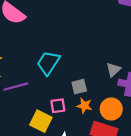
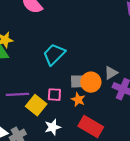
purple line: (16, 87) -> (17, 94), moved
orange circle: (111, 109) -> (91, 82), moved

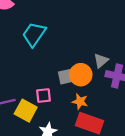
cyan trapezoid: (54, 54) -> (34, 34), moved
orange star: (78, 100) -> (80, 102), moved

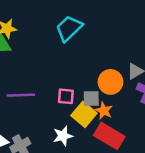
gray square: (66, 77) -> (91, 99), moved
yellow square: (26, 111) -> (84, 114), moved

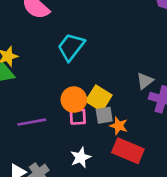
orange circle: (110, 82) -> (74, 100), moved
yellow square: (84, 114) -> (99, 98), moved

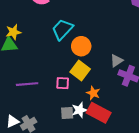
orange circle: (74, 100) -> (81, 46), moved
gray square: (104, 115) -> (67, 113), moved
white star: (81, 157) -> (80, 110), moved

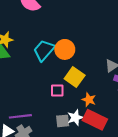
cyan trapezoid: (62, 29) -> (44, 50), moved
orange circle: (81, 46) -> (65, 49), moved
purple line: (27, 84) -> (20, 116), moved

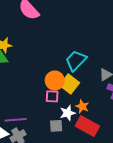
orange circle: (65, 49) -> (55, 81), moved
cyan trapezoid: (44, 50) -> (76, 61), moved
white star: (75, 118) -> (68, 113), moved

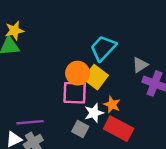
pink square: (52, 96) -> (75, 93), size x1.5
gray square: (56, 126) -> (80, 129), turned 32

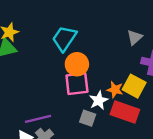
cyan trapezoid: (103, 48) -> (64, 38), moved
gray triangle: (140, 65) -> (135, 37), moved
yellow square: (96, 77) -> (134, 86), moved

